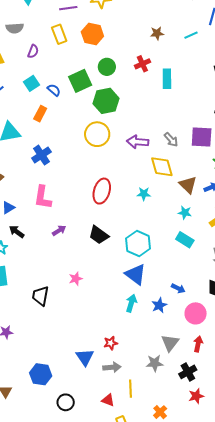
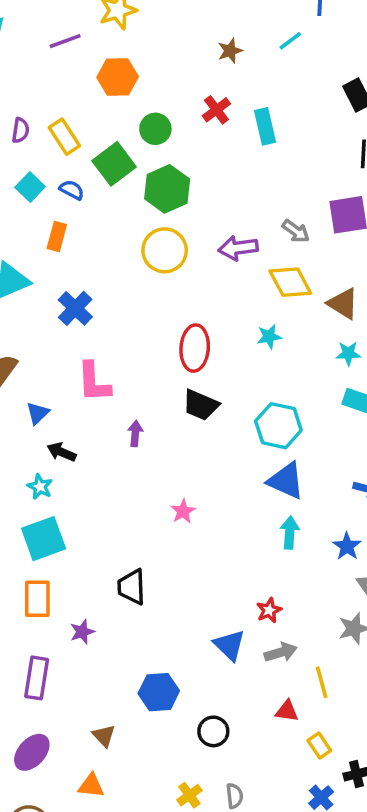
yellow rectangle: (59, 34) -> (64, 137), moved
purple arrow: (59, 230) -> (135, 433), turned -40
black trapezoid: (99, 235) -> (201, 405), moved
black trapezoid: (41, 296) -> (132, 587), moved
blue star: (159, 305) -> (347, 546), moved

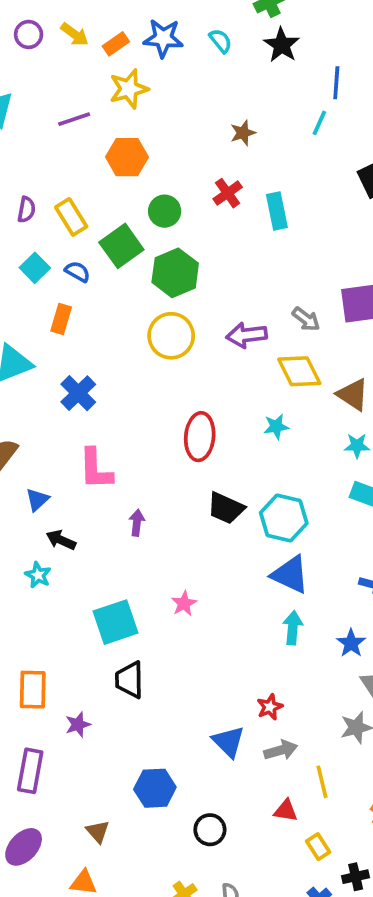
cyan line: (290, 41) -> (319, 123), moved, turned -30
black trapezoid: (201, 405) -> (226, 508), moved
cyan square: (44, 539) -> (116, 622), moved

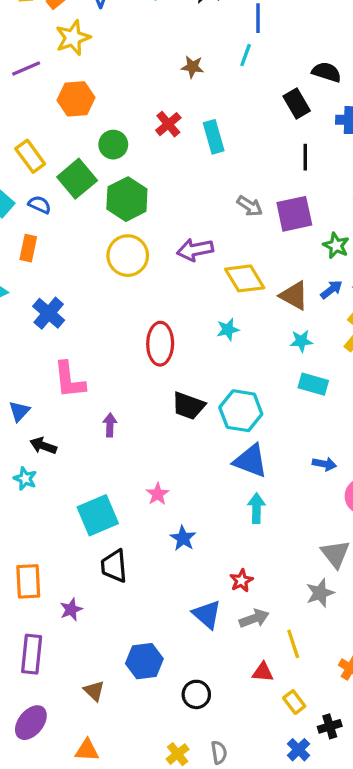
brown star: (243, 133) -> (192, 67), moved, turned 30
gray arrow: (306, 319) -> (250, 206), moved
blue star: (351, 643) -> (183, 538), moved
brown triangle: (98, 832) -> (94, 691), moved

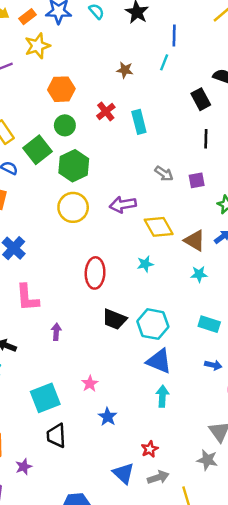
orange hexagon: (76, 99) -> (61, 89), moved
purple square: (294, 214) -> (197, 180), size x0.6
cyan rectangle: (313, 384) -> (209, 324), moved
gray star: (320, 593) -> (207, 460), turned 30

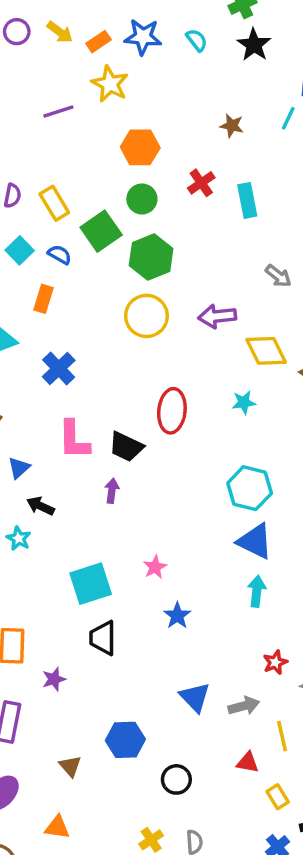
yellow star: (37, 46) -> (110, 84), turned -30
black trapezoid: (114, 319) -> (126, 447), moved
red star: (150, 449) -> (275, 662), moved

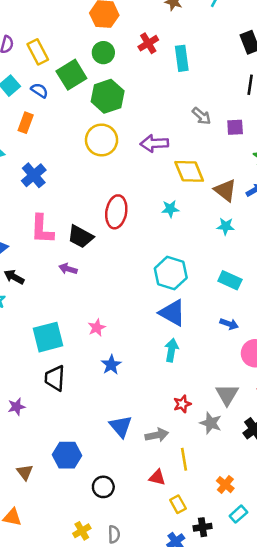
purple arrow: (112, 491) -> (68, 269), turned -84

